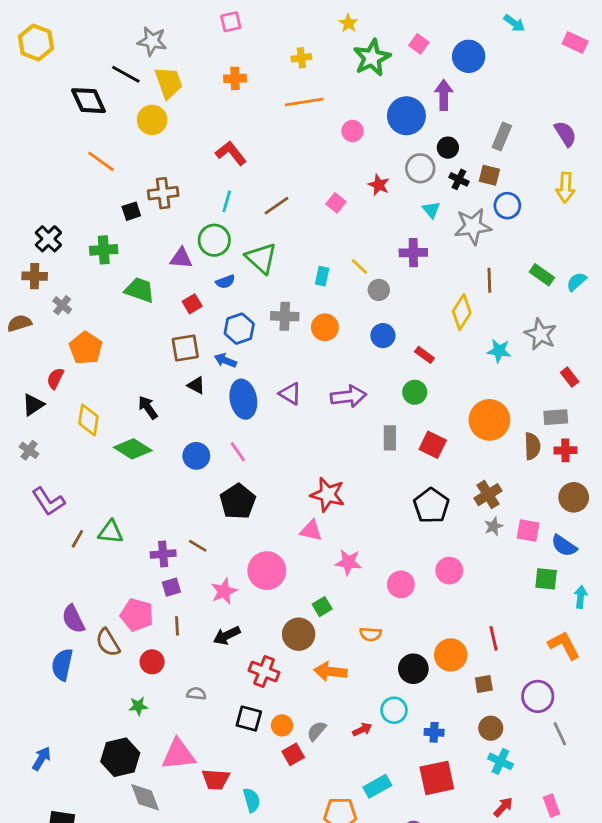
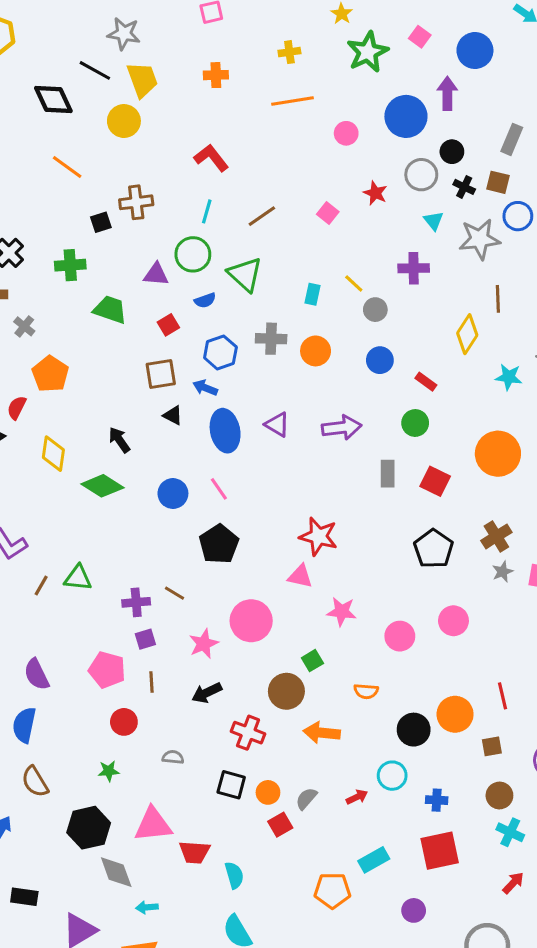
brown semicircle: (108, 642) -> (35, 782), moved

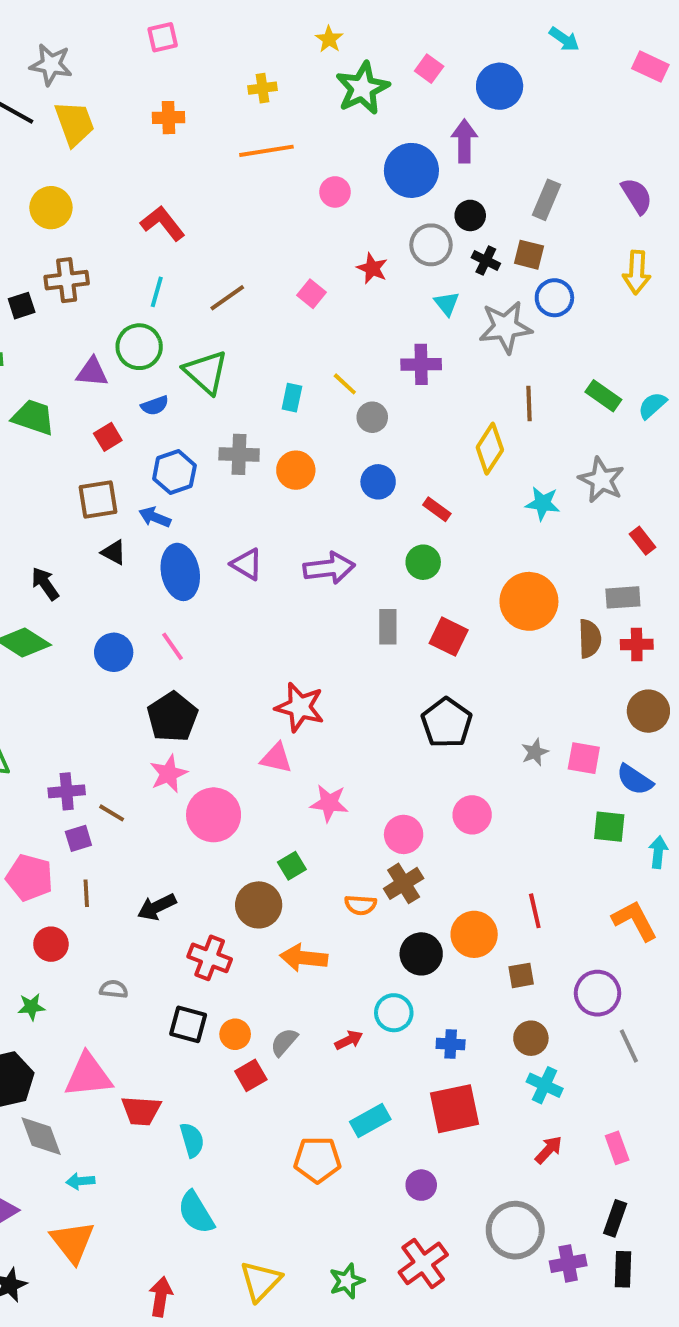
yellow circle: (124, 121) -> (51, 208), moved
brown cross: (496, 536) -> (404, 883), moved
brown line: (174, 593) -> (112, 813), moved
pink star: (204, 644) -> (169, 774), moved

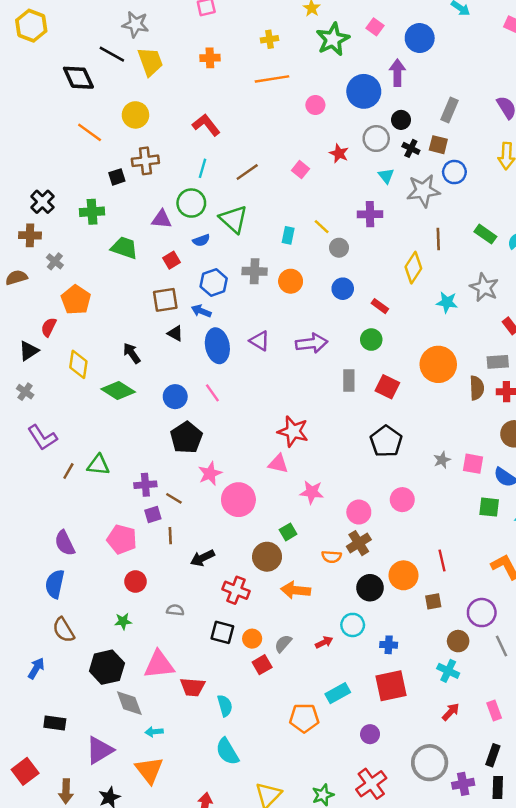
black pentagon: (172, 717) -> (186, 438), moved
brown line: (86, 893) -> (170, 536), moved
brown circle: (531, 1038) -> (458, 641), moved

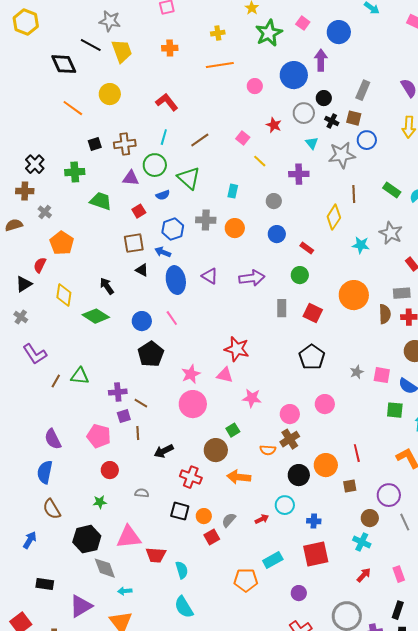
brown cross: (145, 161) -> (125, 144), moved
yellow line: (322, 227) -> (260, 161), moved
pink star: (210, 474) -> (191, 374), moved

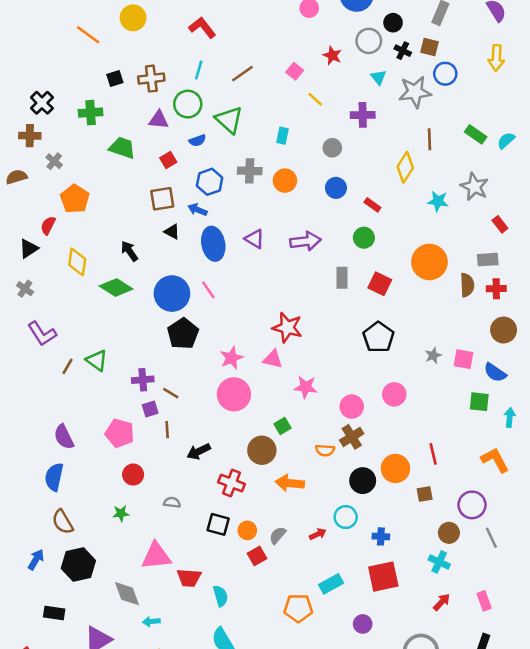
blue circle: (142, 321) -> (172, 294), size x1.5
green triangle: (80, 376) -> (97, 360), turned 30
black hexagon: (87, 539) -> (78, 564), moved

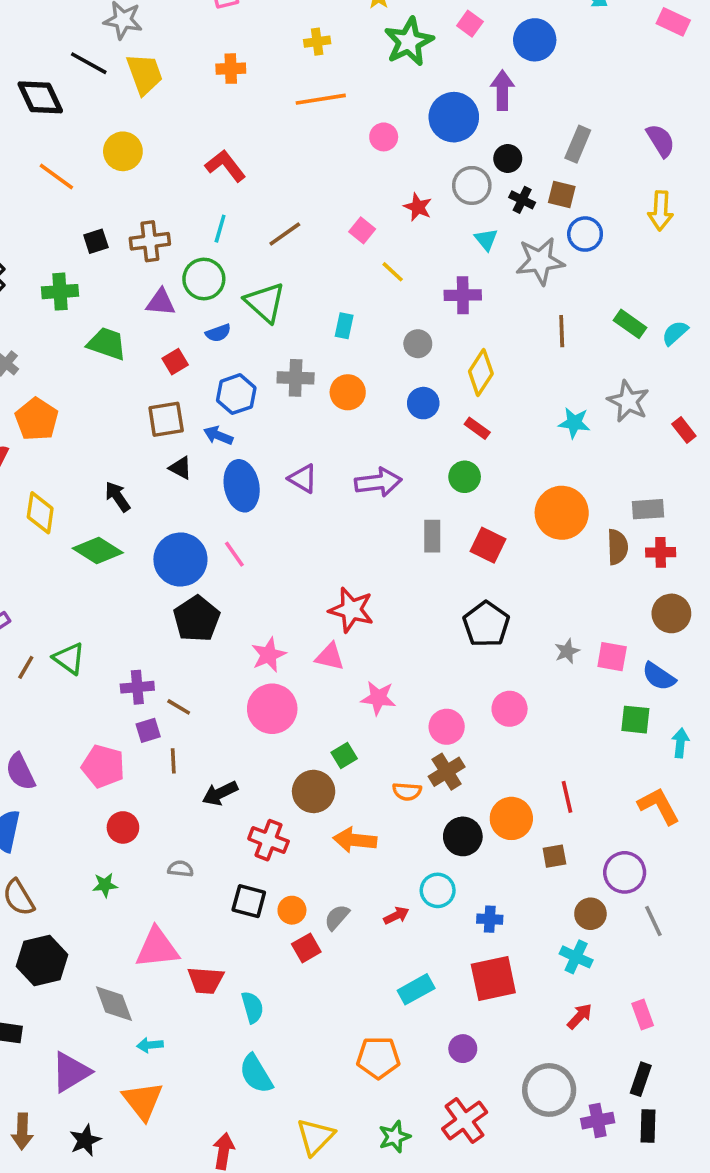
yellow diamond: (405, 167) -> (481, 372), moved
red rectangle: (500, 224) -> (684, 430), moved
orange pentagon: (298, 608) -> (378, 1058), moved

